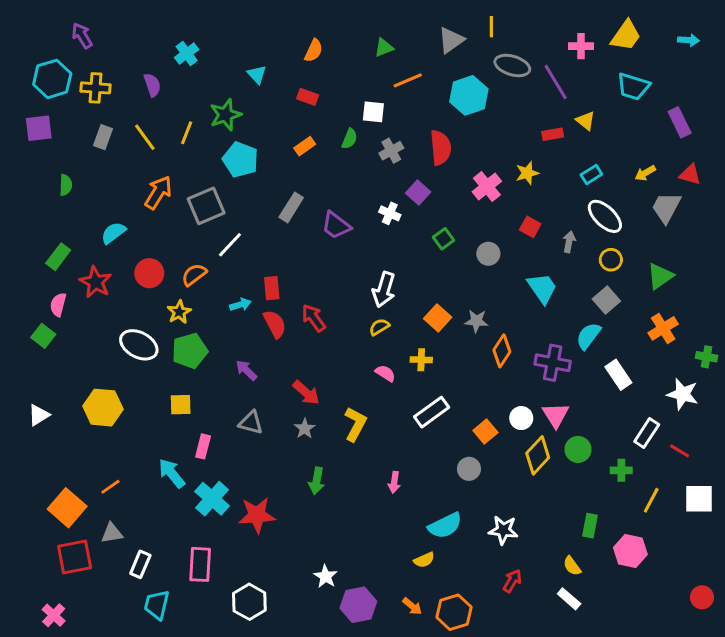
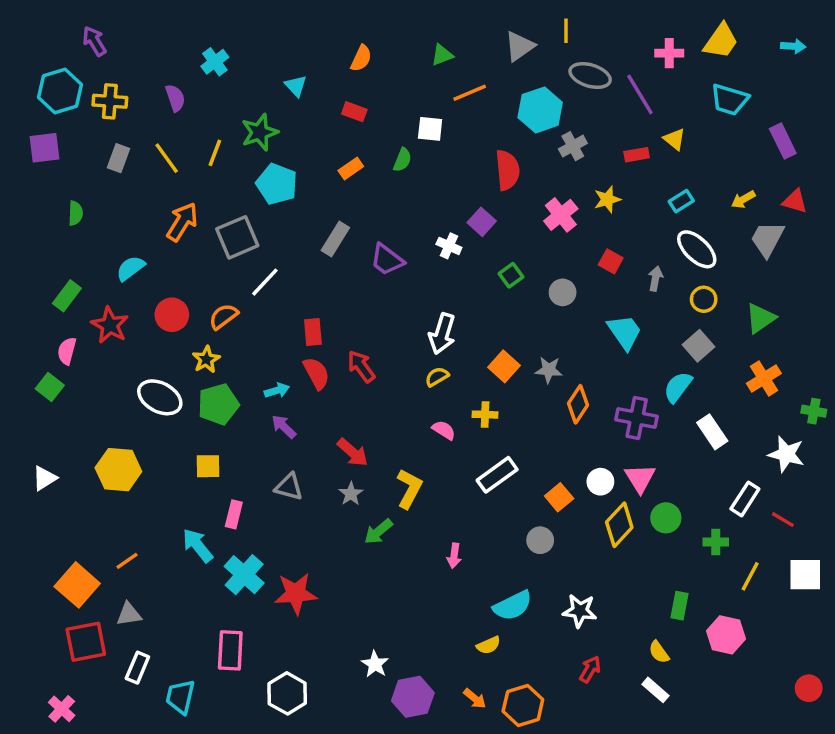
gray cross: (391, 151) -> (573, 146), moved
cyan arrow: (240, 305) -> (277, 390), moved
green arrow: (317, 481) -> (378, 532), moved, turned 40
white rectangle: (140, 564) -> (137, 668), moved

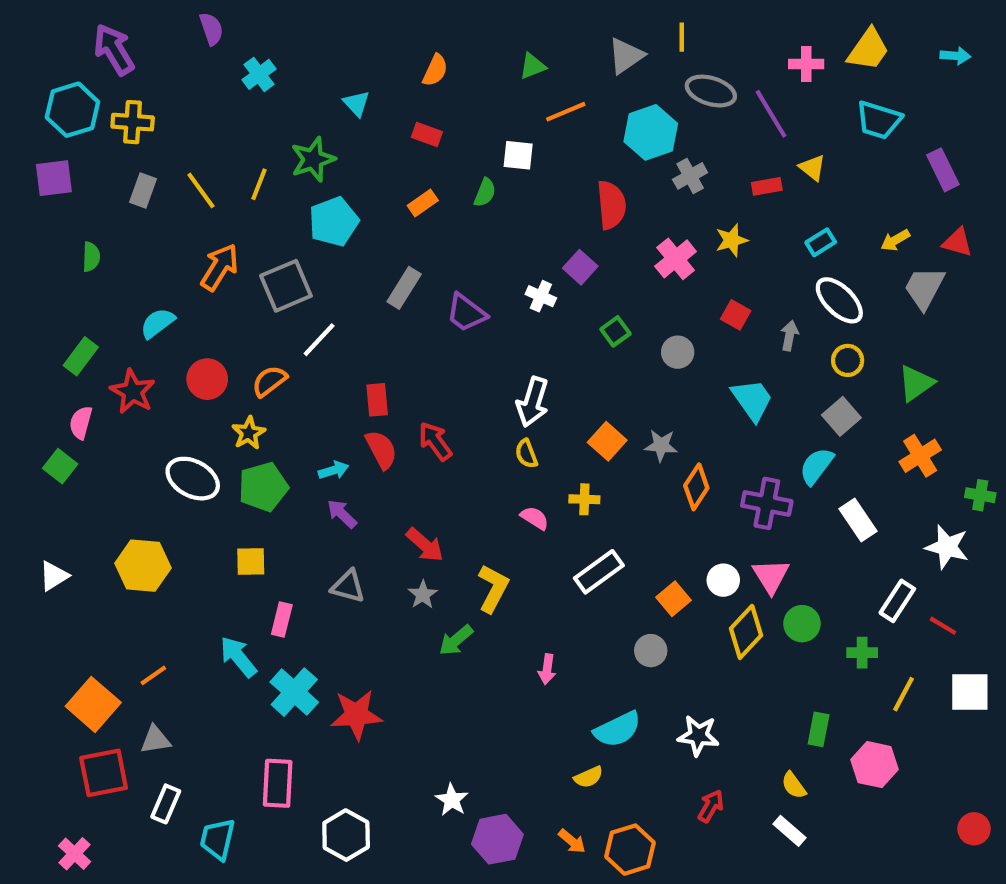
purple arrow: (94, 41) -> (114, 50), size x1.4
purple semicircle: (175, 98) -> (211, 29), moved
cyan pentagon: (277, 184) -> (334, 222), turned 30
yellow semicircle: (437, 377) -> (526, 454), turned -80

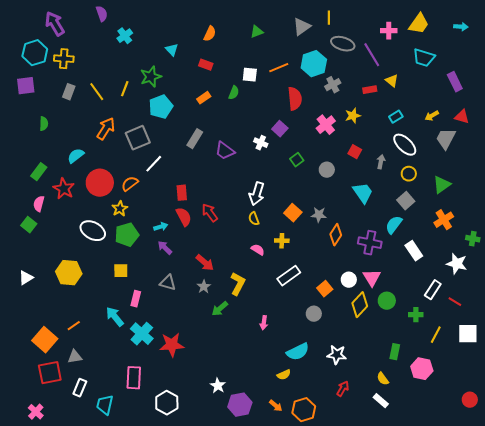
orange line: (566, 112) -> (279, 68), moved
red circle: (207, 379) -> (100, 183), size x1.4

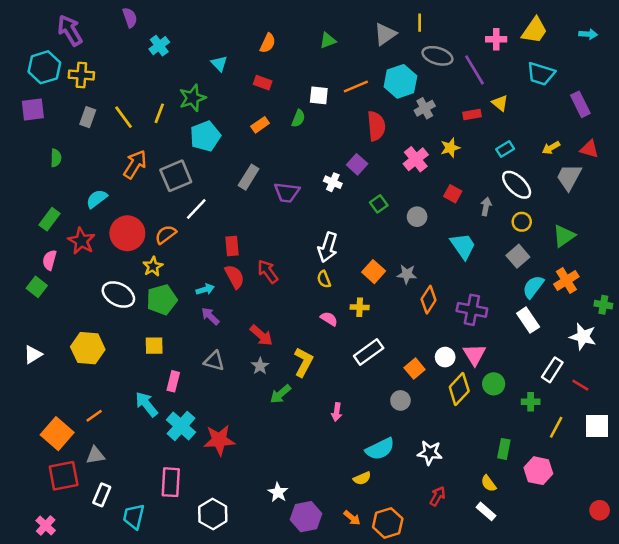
purple trapezoid: (225, 151) -> (287, 192), turned -30
cyan semicircle: (394, 225) -> (533, 287), moved

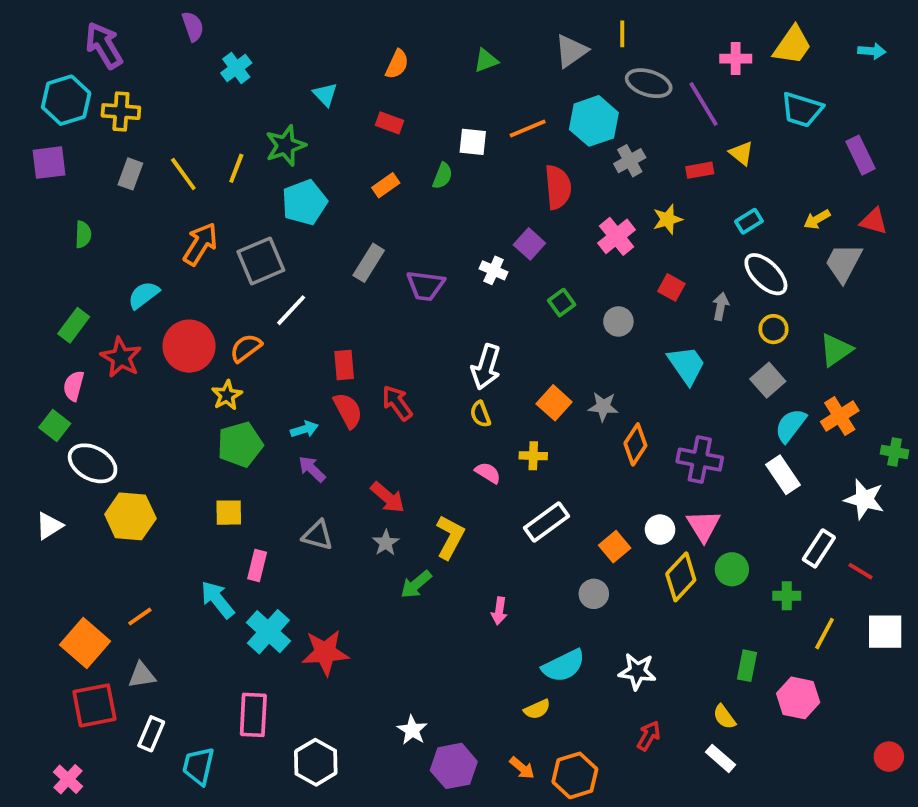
white ellipse: (118, 295) -> (93, 463), moved

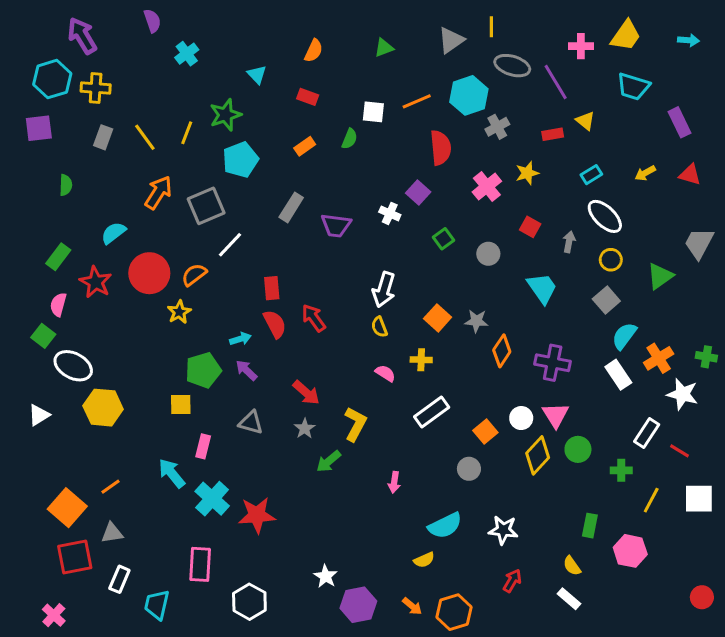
gray trapezoid: (843, 263) -> (699, 243), moved
orange cross: (840, 416) -> (659, 358), moved
green pentagon: (240, 444) -> (203, 370), moved

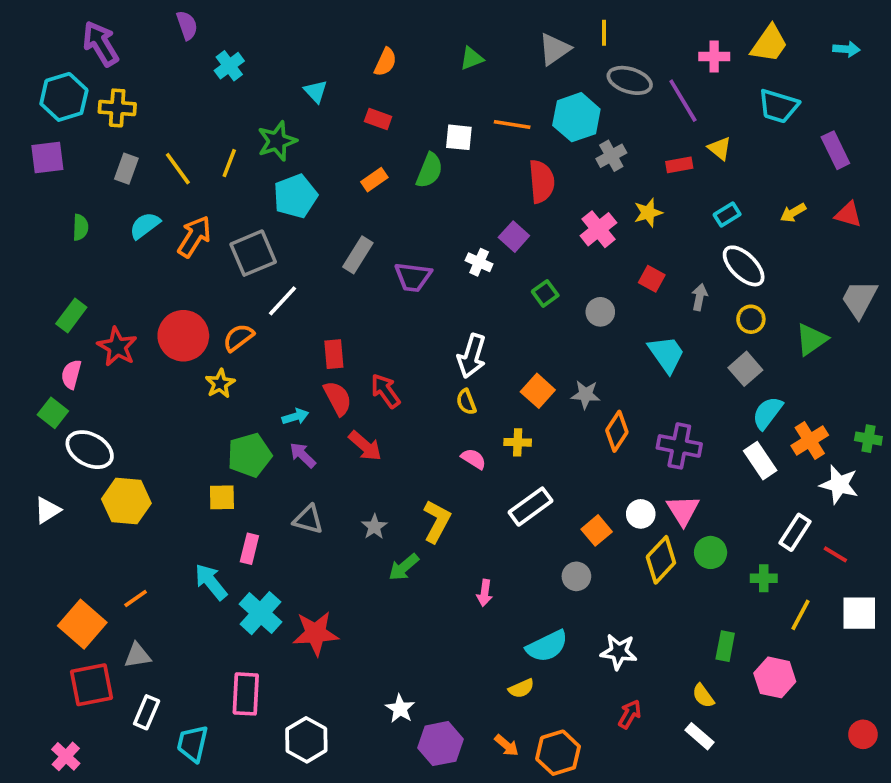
orange line: (417, 101) -> (512, 124), turned 32
green semicircle: (349, 139) -> (429, 170), size x1.4
cyan semicircle: (114, 233) -> (145, 226), moved
red arrow: (306, 393) -> (365, 446), moved

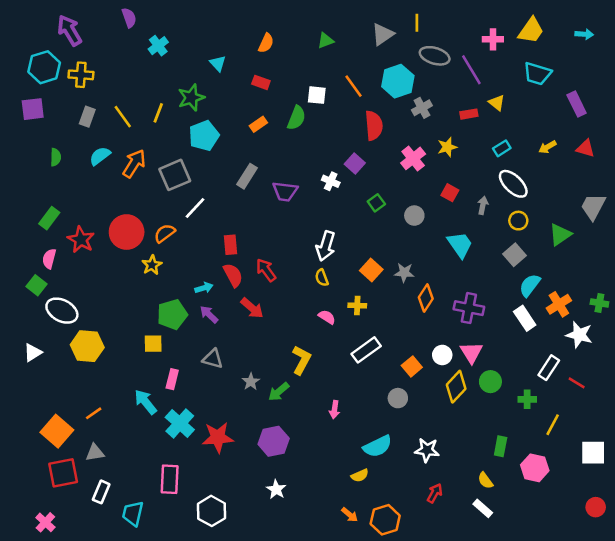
orange line: (512, 124) -> (353, 86), turned 45
gray star: (374, 527) -> (251, 382), moved
white square: (859, 613) -> (593, 453), moved
purple hexagon: (440, 744) -> (274, 441), moved

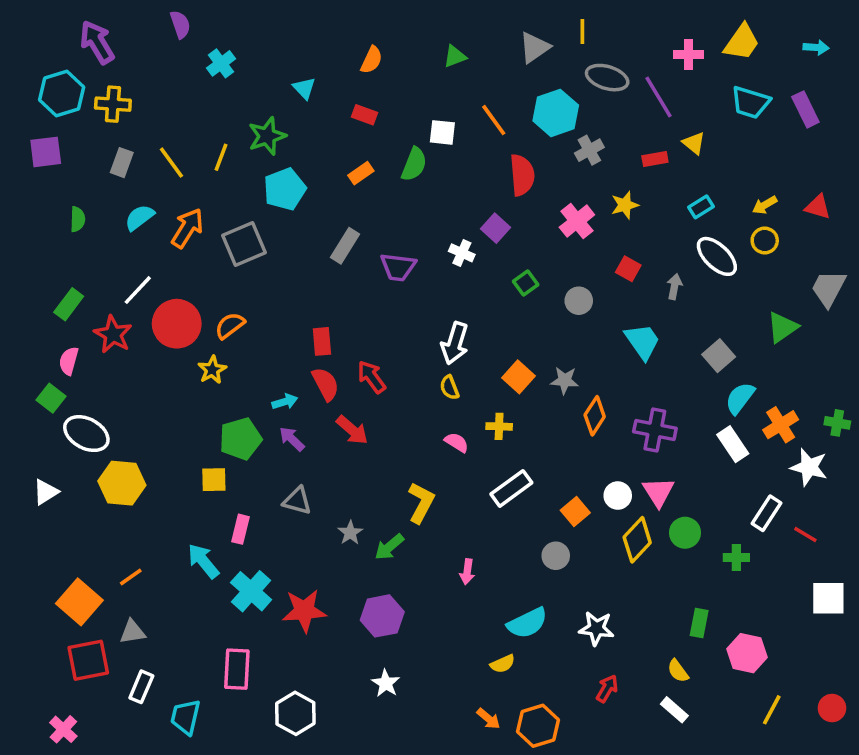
purple rectangle: (577, 104) -> (805, 109), moved
white line: (195, 208) -> (138, 290), moved
yellow circle: (518, 221) -> (765, 240), moved
yellow line: (553, 425) -> (772, 710), moved
white square: (593, 453) -> (828, 598), moved

